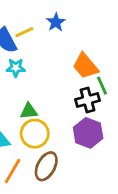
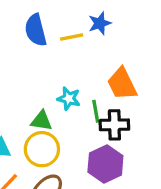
yellow line: (24, 32) -> (72, 37), moved
cyan star: (16, 68) -> (69, 99), moved
green line: (102, 86) -> (96, 111), moved

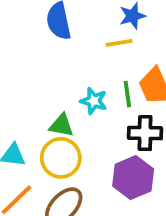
yellow line: (72, 37) -> (119, 43), moved
green line: (96, 111) -> (127, 94), moved

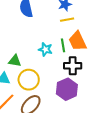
yellow line: (119, 43) -> (67, 20), moved
green triangle: (61, 125) -> (15, 61), moved

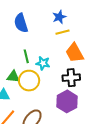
green line: (63, 45) -> (26, 56), moved
yellow circle: (29, 80) -> (29, 81), moved

